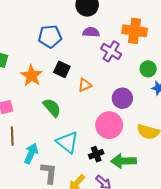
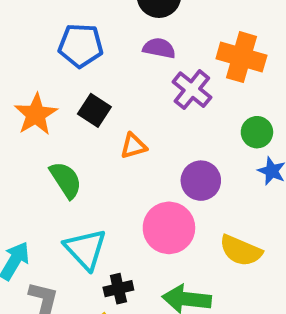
black cross: (96, 154) -> (118, 289), moved

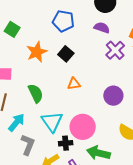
orange triangle: (134, 146) -> (74, 84), moved
green semicircle: (66, 180) -> (36, 93), moved
pink circle: (169, 228) -> (83, 127), moved

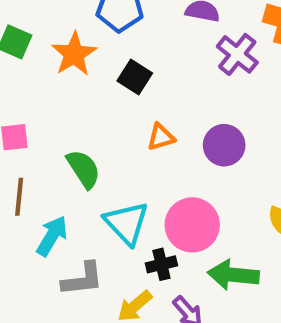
orange star: (37, 52) -> (74, 54), moved
purple circle: (113, 96) -> (224, 145), moved
gray L-shape: (28, 145) -> (83, 279), turned 70

